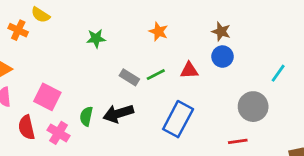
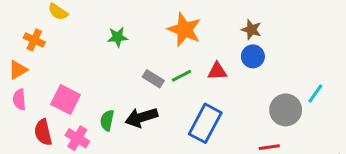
orange cross: (18, 30) -> (34, 40), moved
orange star: (159, 31) -> (184, 30), size x1.6
cyan line: (278, 73) -> (315, 94), moved

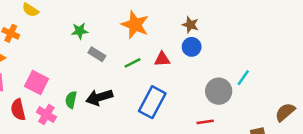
gray rectangle: (153, 79) -> (97, 54), moved

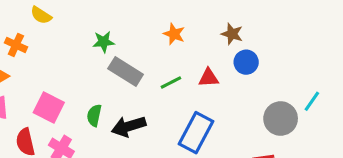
orange star: (135, 25) -> (174, 34), size x0.6
brown star: (190, 25) -> (232, 34), moved
gray rectangle: (97, 54) -> (126, 72), size x1.5
green semicircle: (71, 100) -> (94, 115), moved

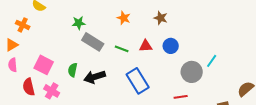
blue circle: (246, 62) -> (171, 46), moved
green line: (171, 83) -> (122, 49), turned 48
blue rectangle: (196, 133) -> (138, 81), turned -60

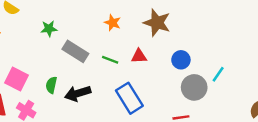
brown star: (161, 18) -> (157, 23), size x1.6
green star: (79, 23) -> (49, 29), moved
blue circle: (171, 46) -> (181, 60), moved

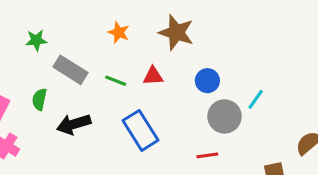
green semicircle: (51, 85) -> (39, 99), moved

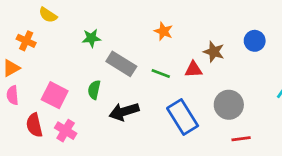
brown star: (176, 32) -> (214, 52), moved, size x0.7
blue circle: (207, 81) -> (255, 41), moved
gray circle: (225, 116) -> (229, 105), moved

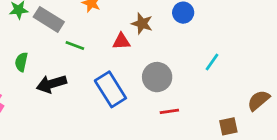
gray rectangle: (121, 64) -> (49, 19), moved
green line: (161, 73) -> (75, 45), moved

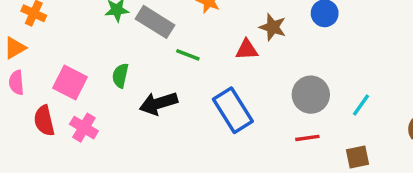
cyan line: (212, 62) -> (361, 105), moved
gray circle: (157, 77) -> (311, 95), moved
brown square: (228, 126) -> (358, 157), moved

